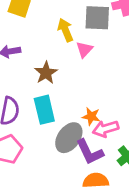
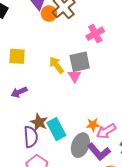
gray square: (97, 18) -> (80, 62), moved
brown star: (46, 73) -> (39, 122), moved

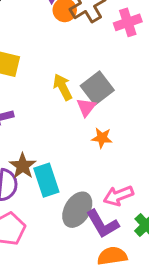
pink cross: (95, 34) -> (128, 22), moved
gray square: (80, 62) -> (97, 88), turned -35
orange star: (93, 125) -> (102, 138), moved

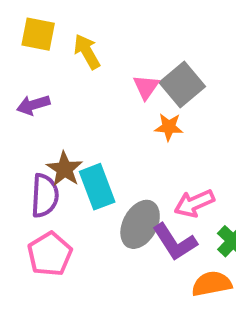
yellow arrow: (63, 87) -> (87, 52), moved
gray square: (97, 88) -> (182, 84), moved
orange semicircle: (112, 256) -> (212, 284), moved

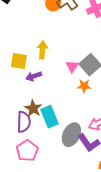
yellow square: (38, 34) -> (19, 61), moved
yellow arrow: (87, 52) -> (42, 50), turned 36
purple arrow: (33, 105) -> (34, 76), moved

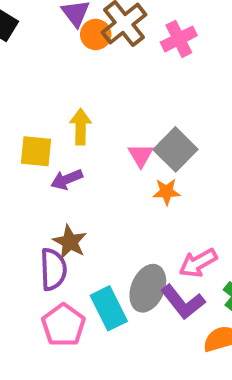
cyan rectangle: (50, 117) -> (109, 308), moved

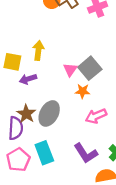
pink arrow: (198, 263) -> (96, 116), moved
gray ellipse: (148, 288) -> (49, 113), moved

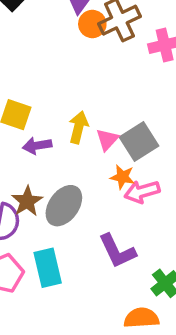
yellow arrow: (38, 50) -> (78, 127), moved
pink arrow: (96, 116) -> (142, 192), moved
purple L-shape: (86, 153) -> (117, 251), moved

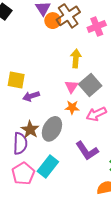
yellow arrow: (78, 127) -> (76, 58), moved
orange star: (122, 177) -> (72, 107), moved
cyan rectangle: (48, 268) -> (48, 166), turned 60

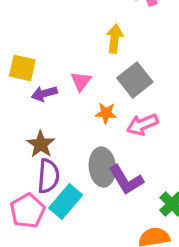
pink triangle: (71, 87) -> (81, 81), moved
gray ellipse: (52, 129) -> (102, 167), moved, turned -35
purple semicircle: (20, 143) -> (48, 176), moved

